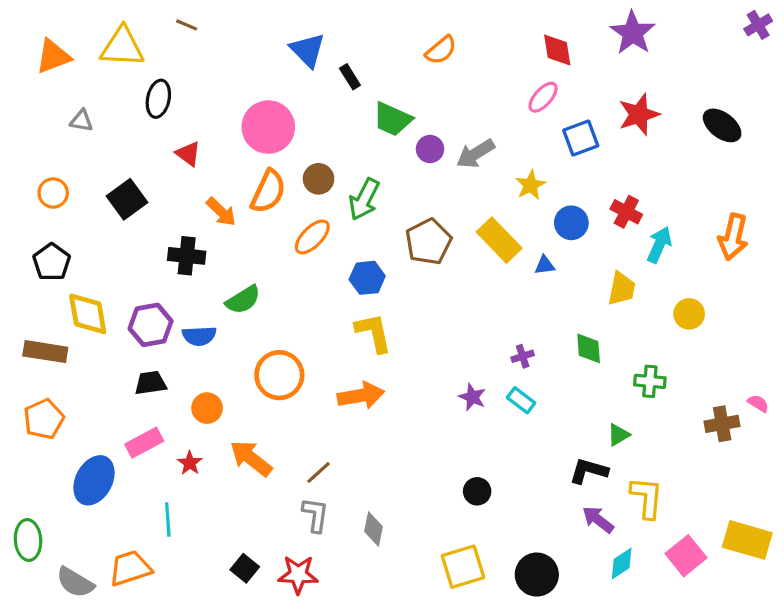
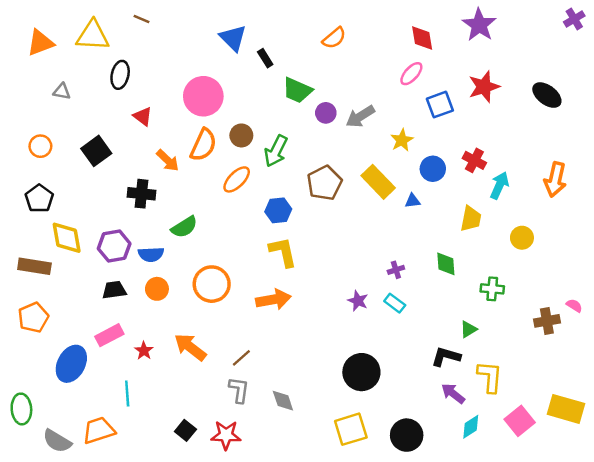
orange circle: (207, 408) -> (157, 289), moved
black circle: (477, 491) -> (361, 372), size x1.8
gray diamond: (373, 529) -> (283, 401), turned -30

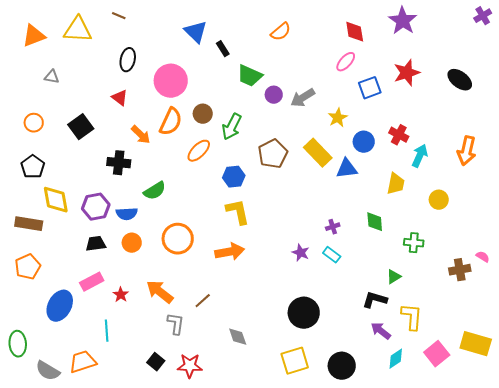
black ellipse: (120, 75) -> (128, 60), moved
blue triangle: (413, 201) -> (347, 169), size x1.6
gray L-shape: (239, 390) -> (176, 324), moved

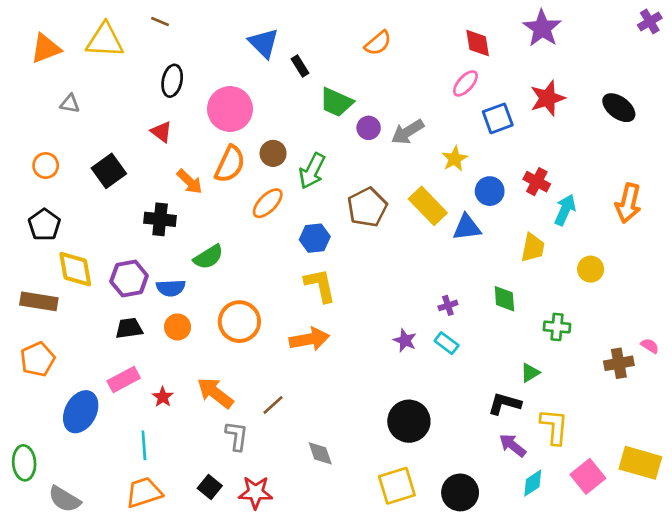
orange trapezoid: (83, 362) -> (144, 492), moved

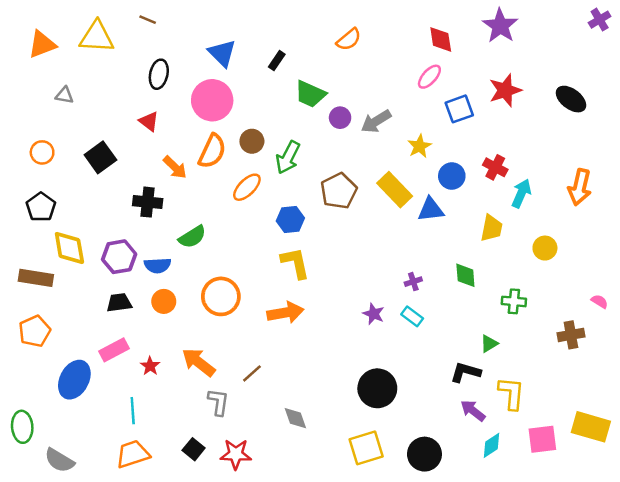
blue triangle: (264, 43) -> (222, 53), moved
black rectangle: (300, 66) -> (277, 61), turned 66
pink semicircle: (650, 346) -> (600, 301), moved
pink square: (588, 476) -> (542, 439), turned 32

